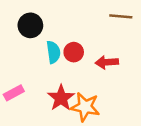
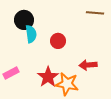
cyan semicircle: (53, 52) -> (31, 34), moved
red arrow: (107, 62) -> (88, 65), moved

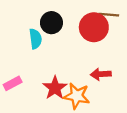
black circle: (24, 20) -> (51, 23), moved
red circle: (58, 41) -> (94, 27), moved, size x1.6

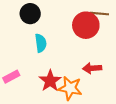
black circle: (51, 23) -> (30, 14), moved
cyan semicircle: (35, 39) -> (41, 43), moved

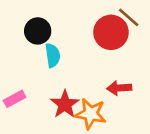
black circle: (30, 14) -> (38, 31), moved
brown line: (99, 14) -> (129, 17), turned 36

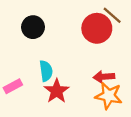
cyan semicircle: (53, 55) -> (46, 71), moved
orange star: (91, 114) -> (109, 96), moved

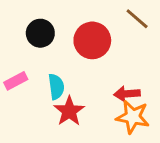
red circle: (97, 28) -> (92, 40), moved
pink rectangle: (13, 86) -> (16, 81), moved

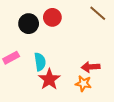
red circle: (92, 40) -> (52, 17), moved, size x0.7
orange star: (133, 117) -> (83, 83), moved, size x0.7

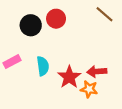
red star: (49, 79) -> (69, 77), moved

